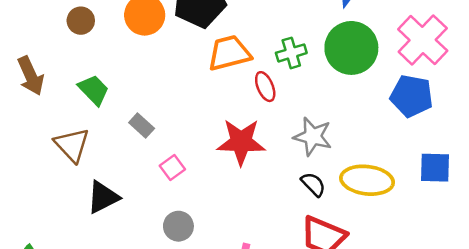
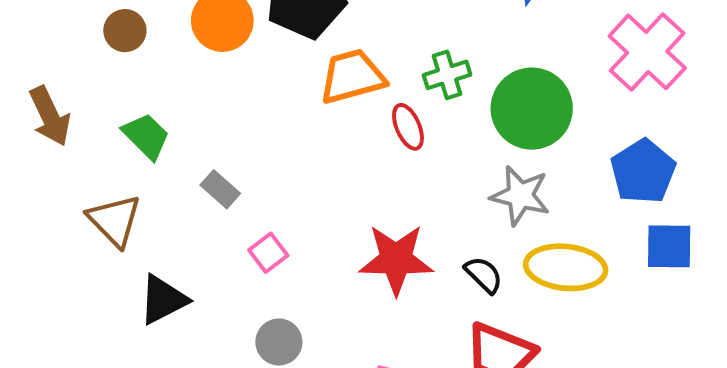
green circle: (351, 48) -> (532, 109), moved
blue pentagon: (412, 96) -> (643, 171), moved, turned 30
gray star: (313, 136) -> (520, 196), moved
red star: (241, 142) -> (396, 259), moved

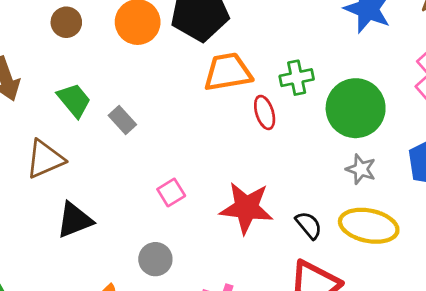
gray rectangle: (220, 189) -> (122, 120), moved
gray star: (520, 196) -> (361, 169), moved, size x0.7
brown triangle: (114, 220) -> (45, 159), turned 45
pink square: (268, 253) -> (171, 193), moved

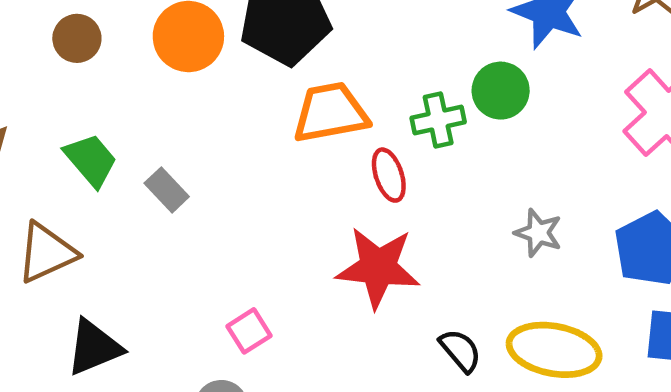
green circle: (356, 108) -> (501, 91), moved, size x0.6
gray star: (361, 169) -> (538, 233), moved
pink square: (171, 193) -> (249, 331), moved
red star: (246, 208) -> (378, 267), moved

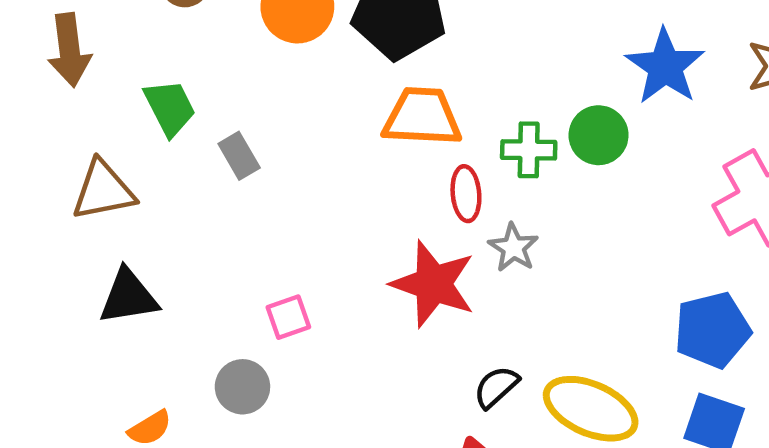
gray star: (538, 233) -> (513, 248), moved
black semicircle: (460, 350) -> (496, 387), turned -105

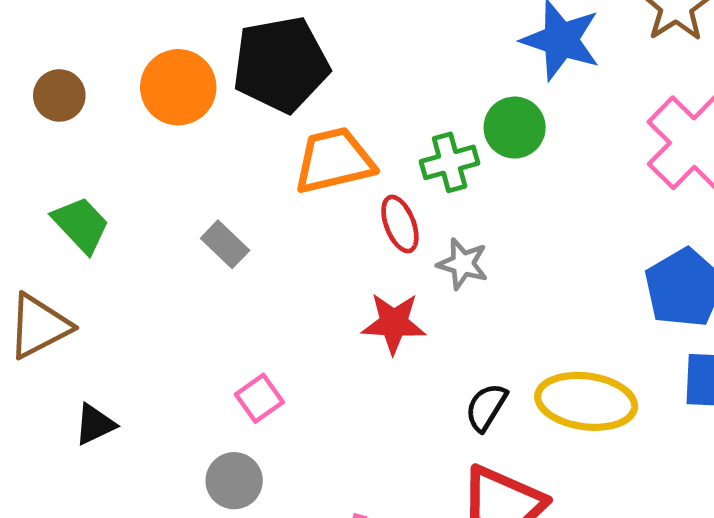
gray rectangle: (239, 156) -> (225, 244), moved
red star: (433, 284) -> (394, 323), size x0.7
black triangle: (129, 297) -> (95, 424), size x0.7

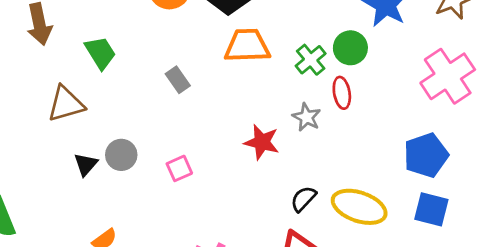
green cross: (450, 162) -> (311, 60), turned -36
red ellipse: (400, 224) -> (342, 93), moved
black triangle: (95, 424) -> (86, 164), turned -35
gray circle: (234, 481) -> (121, 155), moved

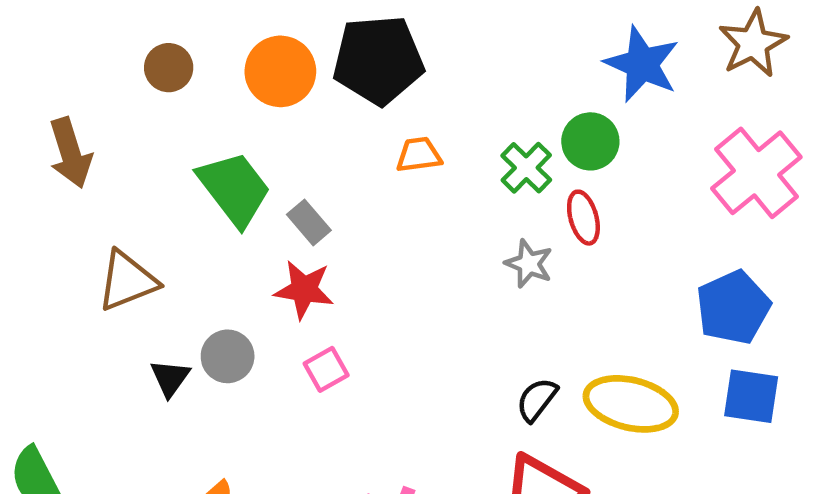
orange trapezoid: (247, 46) -> (419, 155), size x0.6
green trapezoid: (100, 53) -> (234, 189), moved, size x1.4
red star: (262, 142) -> (304, 290), moved

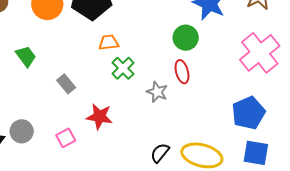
green cross: (526, 168) -> (123, 68), moved
green trapezoid: (234, 189) -> (26, 56), size x0.6
gray rectangle: (309, 222) -> (66, 84), moved
red star: (304, 290) -> (99, 117), moved

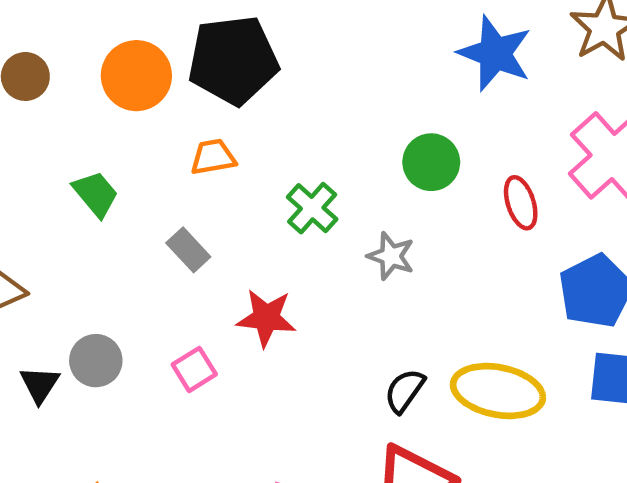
green circle: (186, 38) -> (431, 162), moved
orange trapezoid: (109, 42) -> (213, 157), moved
red ellipse: (182, 72) -> (521, 203), moved

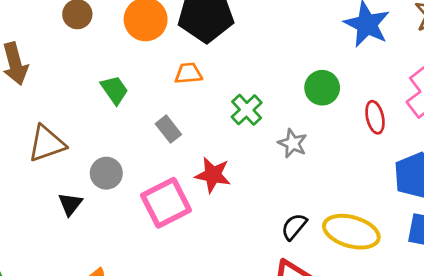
gray circle: (96, 361) -> (106, 173), moved
pink square: (194, 369) -> (166, 203), size x1.8

